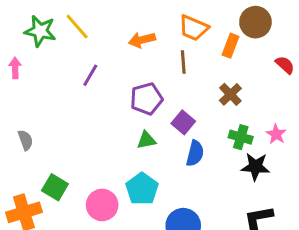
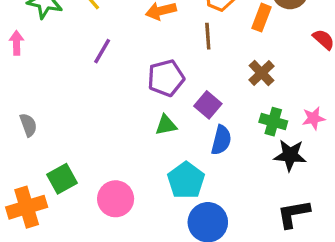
pink star: (276, 134) -> (314, 118), turned 30
green square: (55, 187) -> (62, 179), turned 30
cyan pentagon: (142, 189) -> (186, 180), moved

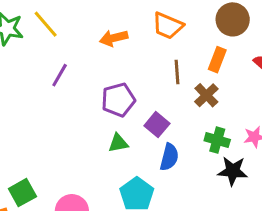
orange rectangle: (262, 18) -> (217, 60), moved
brown line: (208, 36) -> (177, 72), moved

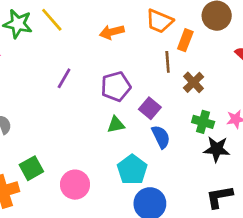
orange rectangle: (217, 60) -> (185, 40), moved
purple line: (60, 75) -> (64, 78), moved
blue semicircle: (169, 157) -> (161, 137), turned -40

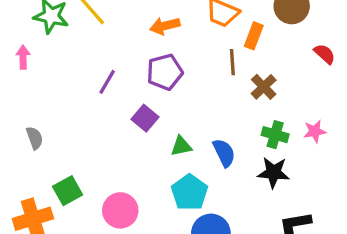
purple pentagon: (116, 86) -> (165, 72), moved
purple square: (150, 108) -> (145, 118), moved
green triangle: (116, 125) -> (181, 146), moved
black star: (217, 149) -> (274, 173), moved

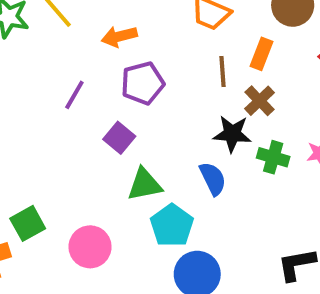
orange arrow: (165, 26) -> (119, 36), moved
orange rectangle: (254, 36) -> (261, 54), moved
green triangle: (181, 146) -> (145, 185), moved, size x1.4
black star: (274, 173) -> (232, 134), moved

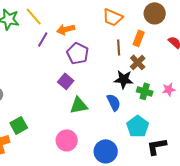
purple pentagon: (143, 83) -> (78, 53), turned -30
purple line: (74, 95) -> (43, 39), moved
cyan pentagon: (172, 225) -> (138, 126), moved
pink circle: (90, 247) -> (67, 140), moved

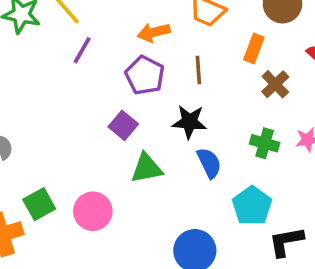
orange arrow: (66, 29) -> (154, 32), moved
brown line: (119, 47) -> (198, 70), moved
brown cross: (138, 62) -> (275, 84), moved
black star: (124, 79) -> (189, 122), moved
pink circle: (67, 140) -> (93, 211), moved

